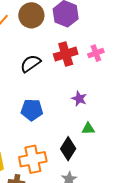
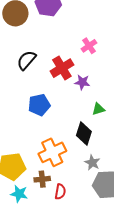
pink cross: (96, 53) -> (89, 46), moved
red cross: (66, 54) -> (62, 68), moved

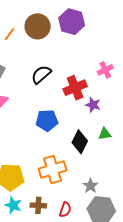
black diamond: (84, 134) -> (80, 142), moved
brown cross: (42, 179) -> (38, 205), moved
red semicircle: (60, 192) -> (65, 210), moved

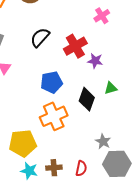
pink cross: (105, 70) -> (102, 16), moved
orange cross: (53, 170) -> (54, 116), moved

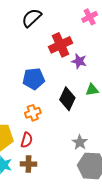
black semicircle: (40, 37) -> (32, 18), moved
orange cross: (54, 116) -> (33, 113), size x0.6
red semicircle: (81, 168) -> (27, 140), moved

